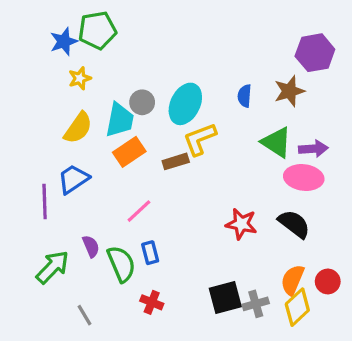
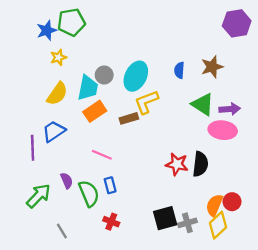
purple hexagon: (315, 53) -> (237, 23), moved
pink line: (139, 211) -> (102, 155), turned 66
black semicircle: (294, 224) -> (200, 164), moved, turned 60
red circle: (328, 281) -> (232, 202), moved

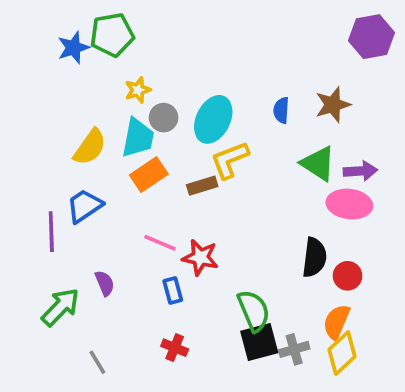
yellow star: (58, 57) -> (138, 90), moved
red star: (177, 164) -> (200, 257), moved
green semicircle: (89, 193) -> (254, 311), moved
red circle: (232, 202) -> (348, 276), moved

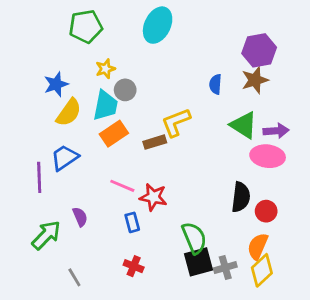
purple hexagon: (371, 37) -> (259, 50), moved
blue star: (73, 48) -> (56, 84), moved
cyan ellipse: (213, 119) -> (158, 25), moved

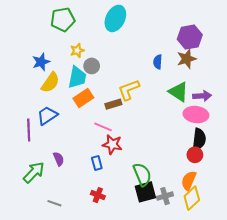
pink line: (122, 186) -> (103, 127), moved
black semicircle: (241, 197) -> (199, 139), moved
gray line: (74, 277) -> (54, 203), turned -40

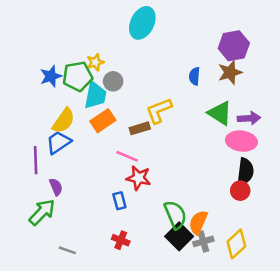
green pentagon: (63, 20) -> (78, 76), moved
yellow semicircle: (50, 83) -> (64, 121), moved
purple semicircle: (59, 159) -> (56, 187), moved
orange semicircle: (189, 181) -> (198, 222), moved
black square: (145, 192) -> (179, 236), turned -30

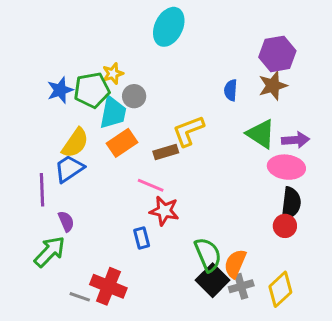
red cross: (121, 240) -> (108, 286), moved, size x1.6

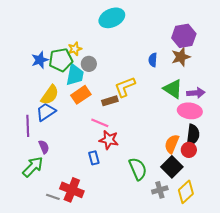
cyan ellipse: (169, 27) -> (112, 18), turned 40
orange semicircle: (235, 264) -> (172, 144), moved
black square: (213, 280) -> (172, 167), moved

